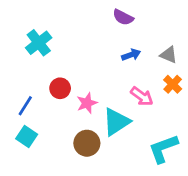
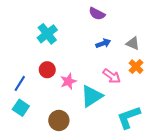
cyan cross: (39, 43) -> (47, 34), moved
brown circle: (87, 143) -> (59, 120), moved

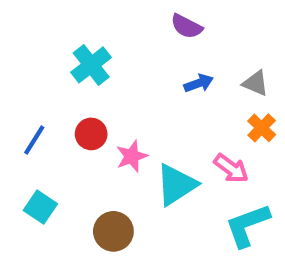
pink arrow: (112, 76) -> (231, 168), moved
blue line: (20, 83) -> (34, 140), moved

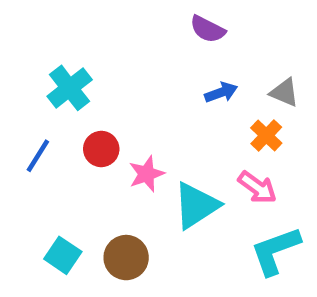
cyan cross: (91, 65) -> (70, 88), moved
orange cross: (262, 128) -> (266, 135), moved
cyan square: (40, 207) -> (63, 255), moved

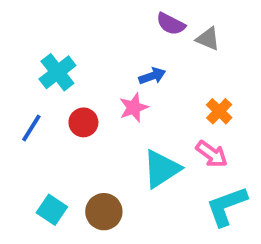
blue arrow: (221, 92) -> (152, 76), moved
gray triangle: (284, 92) -> (208, 39), moved
pink star: (146, 174) -> (134, 108), moved

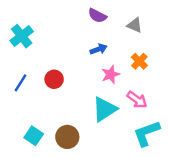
purple semicircle: (171, 24) -> (97, 16), moved
cyan cross: (57, 72) -> (22, 36), moved
pink star: (134, 108) -> (111, 74), moved
orange cross: (219, 111) -> (139, 61), moved

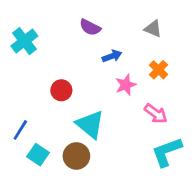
purple semicircle: (97, 16) -> (90, 27), moved
blue line: (20, 83) -> (20, 130), moved
cyan triangle: (105, 109) -> (90, 125), moved, turned -48

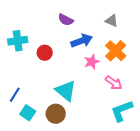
cyan cross: (24, 41) -> (18, 41), moved, turned 30
blue arrow: (112, 56) -> (82, 41), size x1.5
orange cross: (159, 70) -> (116, 51), size x1.5
red circle: (61, 90) -> (45, 53), moved

